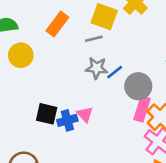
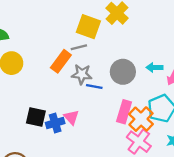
orange rectangle: (57, 24) -> (61, 61), moved
blue line: (115, 72) -> (94, 86), moved, turned 49
gray circle: (138, 86) -> (123, 72), moved

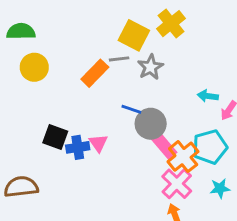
gray circle: (123, 72) -> (151, 124), moved
gray star: (82, 74) -> (150, 67), moved, turned 30
pink rectangle: (124, 112) -> (164, 145), turned -65

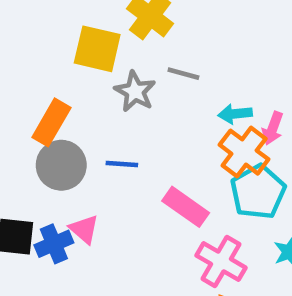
gray line: (119, 59) -> (183, 74), moved, turned 36
gray circle: (151, 124) -> (61, 165), moved
orange cross: (183, 157) -> (244, 152), moved

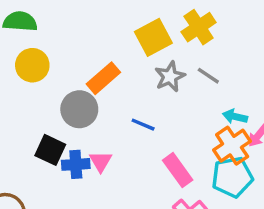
yellow square: (97, 49) -> (153, 37), turned 30
gray circle: (61, 165) -> (79, 109), moved

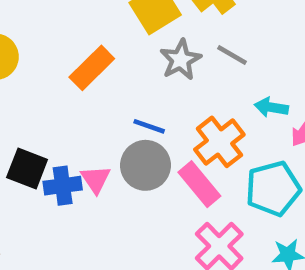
gray circle: (79, 109) -> (145, 165), moved
orange cross: (232, 146) -> (219, 142), moved

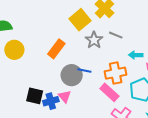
orange cross: (219, 142) -> (116, 73), turned 35
gray circle: (145, 165) -> (72, 75), moved

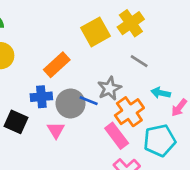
gray star: (94, 40) -> (109, 88), moved
orange cross: (116, 73) -> (129, 112), turned -35
blue cross: (51, 101) -> (41, 97), moved

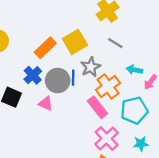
yellow square: (95, 32) -> (75, 42), moved
blue cross: (41, 97) -> (33, 75), turned -36
blue line: (89, 101) -> (73, 78), turned 70
pink triangle: (56, 130) -> (46, 103), turned -35

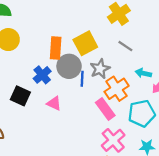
orange rectangle: (45, 48) -> (56, 48), turned -45
gray circle: (58, 80) -> (69, 66), moved

